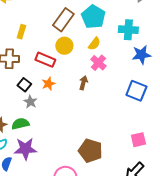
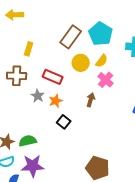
yellow circle: (64, 46) -> (81, 63), moved
black square: (24, 85) -> (64, 122), moved
gray star: (30, 102) -> (38, 96), moved

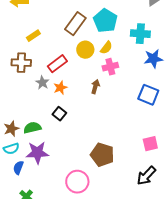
yellow rectangle: (29, 49) -> (33, 36), turned 40
red rectangle: (53, 77) -> (57, 64), turned -60
pink cross: (106, 80) -> (110, 67), turned 35
black square: (64, 122) -> (59, 114), moved

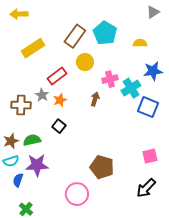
cyan cross: (140, 34) -> (131, 88), moved, turned -36
yellow rectangle: (33, 36) -> (33, 48), size x1.6
yellow semicircle: (106, 48) -> (140, 43), moved, turned -128
brown cross: (21, 63) -> (21, 105), moved

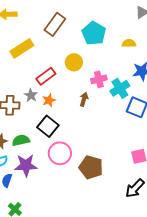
brown rectangle: (75, 36) -> (55, 24), moved
black square: (59, 126) -> (48, 126), size x1.5
pink circle: (77, 194) -> (60, 153), moved

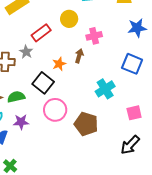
cyan cross: (120, 88) -> (105, 89), moved
orange star: (49, 100) -> (59, 64), moved
purple star: (26, 165) -> (21, 122), size x0.7

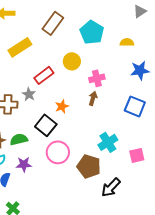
brown arrow: (79, 56) -> (93, 98), moved
cyan cross: (105, 89) -> (108, 142), moved
black arrow: (130, 145) -> (111, 187), moved

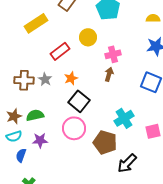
yellow semicircle: (127, 42) -> (153, 18), moved
gray star: (29, 94) -> (45, 79), moved
orange star: (62, 106) -> (71, 78), moved
black square: (46, 125) -> (79, 101), moved

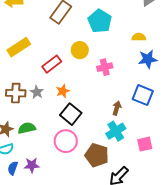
yellow semicircle: (153, 18) -> (139, 37), moved
yellow rectangle: (36, 23) -> (19, 47), moved
brown arrow: (109, 74) -> (117, 108), moved
purple star: (40, 140) -> (32, 165), moved

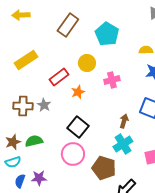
orange star: (63, 91) -> (78, 92), moved

